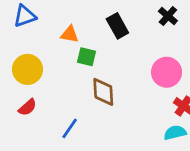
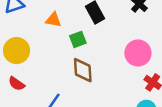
green square: (86, 57) -> (78, 39), moved, turned -35
red semicircle: (28, 107) -> (16, 84), turned 77

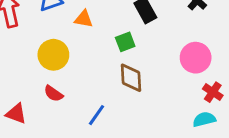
orange triangle: (53, 20) -> (84, 19), moved

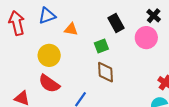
pink circle: (196, 58) -> (146, 38), moved
red semicircle: (53, 94) -> (49, 84), size x1.5

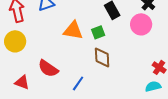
orange triangle: (71, 29) -> (73, 30), moved, size x1.5
yellow circle: (49, 55) -> (15, 41), moved

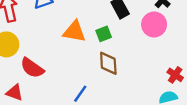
red semicircle: (48, 68) -> (32, 68), moved

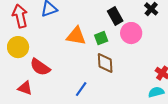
pink circle: (154, 25) -> (131, 33), moved

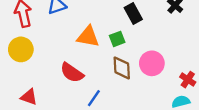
pink circle: (131, 33) -> (152, 63), moved
red semicircle: (40, 67) -> (72, 73), moved

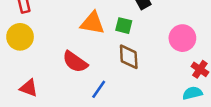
green square: (117, 39) -> (124, 26), turned 35
pink circle: (152, 63) -> (182, 38), moved

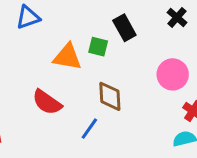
green square: (124, 26) -> (98, 47), moved
blue line: (99, 89) -> (89, 129), moved

